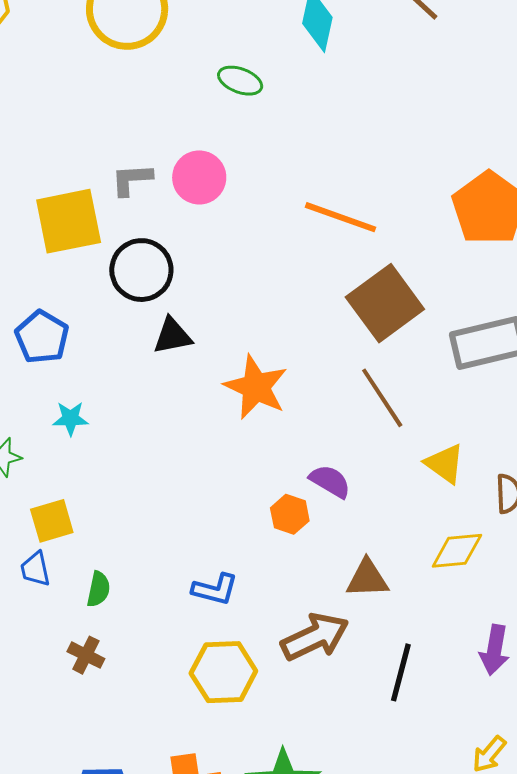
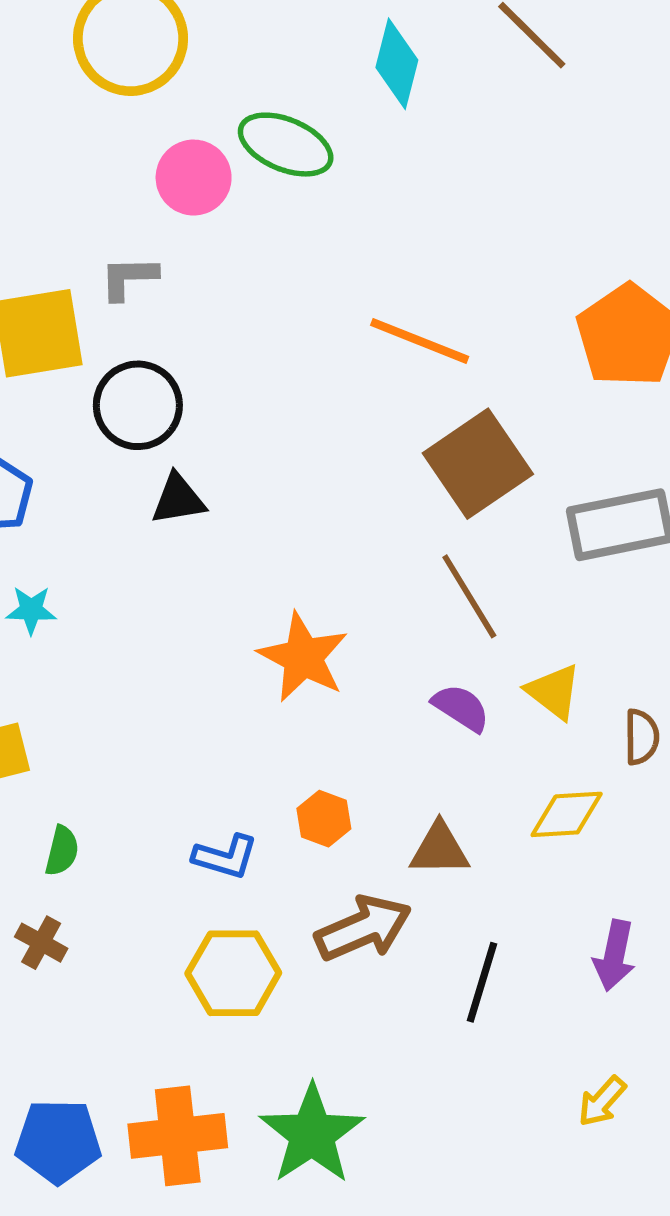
green ellipse: (240, 81) -> (286, 145), size x1.5
pink circle: (199, 177) -> (194, 178), moved
orange star: (256, 387) -> (303, 657), moved
purple semicircle: (330, 481) -> (461, 708), moved
orange hexagon: (290, 514) -> (324, 819), moved

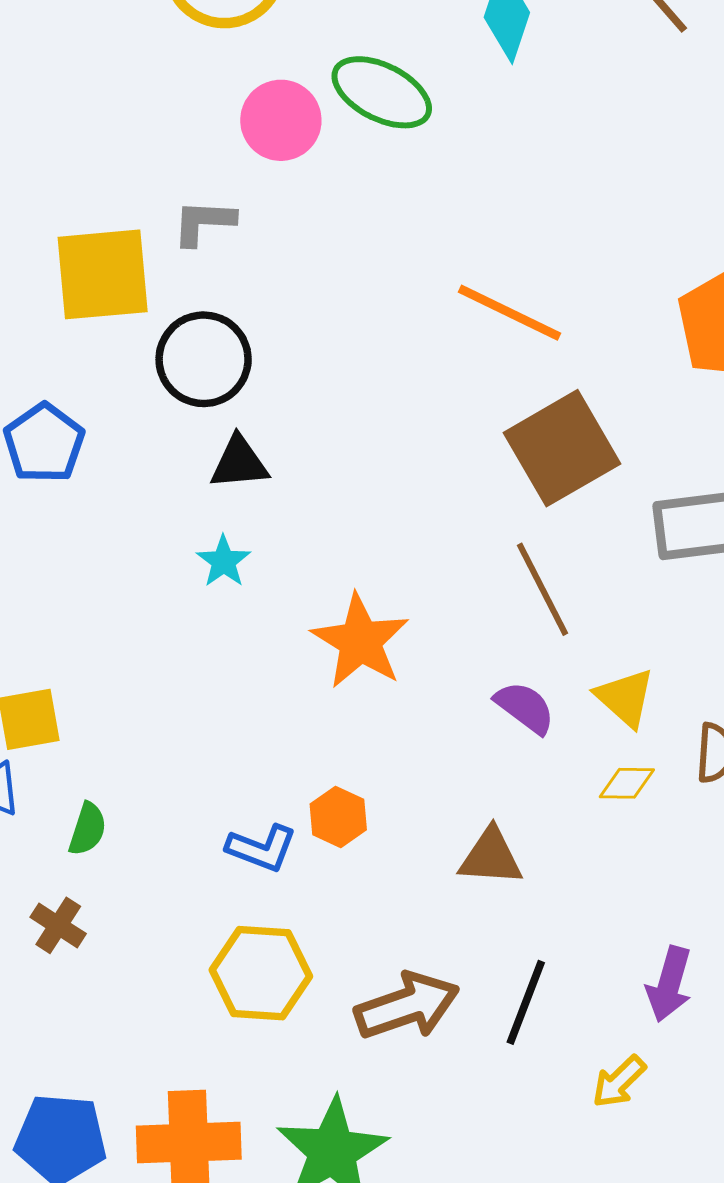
cyan star: (31, 610) -> (224, 561), moved, turned 30
yellow diamond: (567, 814) -> (627, 783), moved, size x0.7
orange hexagon: (324, 819) -> (338, 817), moved
brown arrow: (363, 928) -> (407, 1006), moved
yellow arrow: (602, 1101) -> (619, 1082), moved

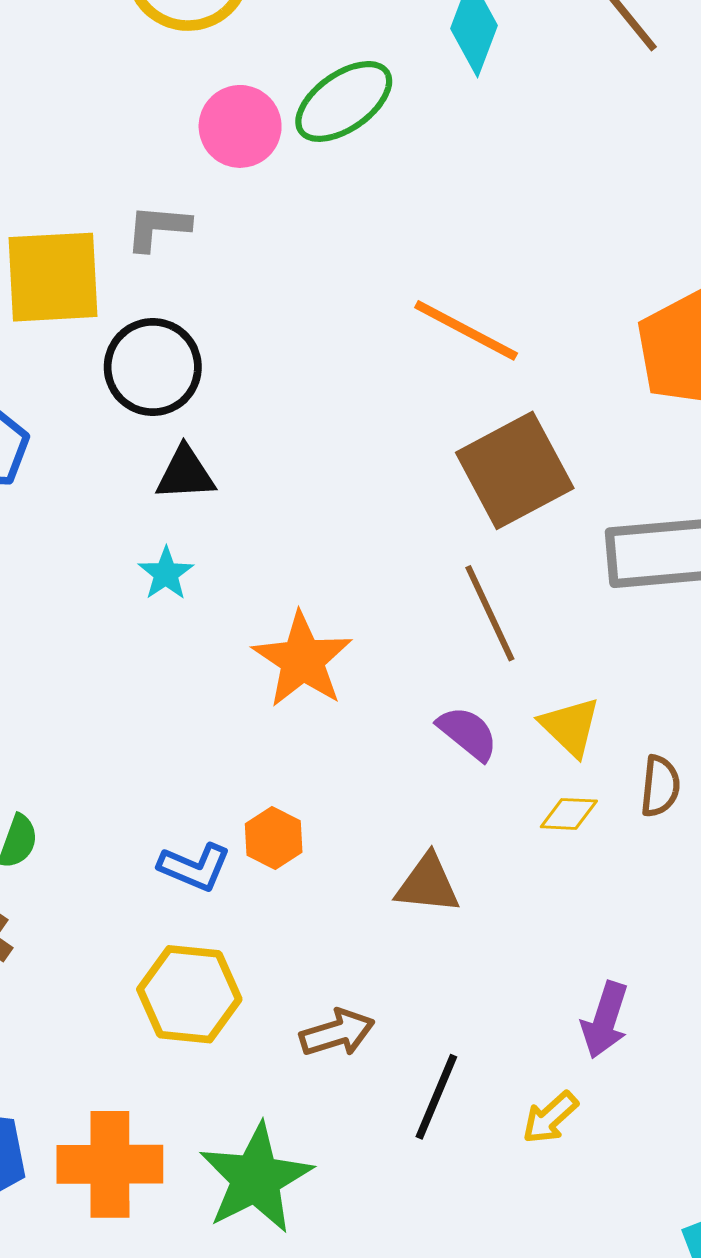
green ellipse: (382, 92) -> (344, 101), turned -64
black line: (526, 1002) -> (436, 1097), moved
brown arrow: (407, 1006) -> (337, 1033), size x0.7

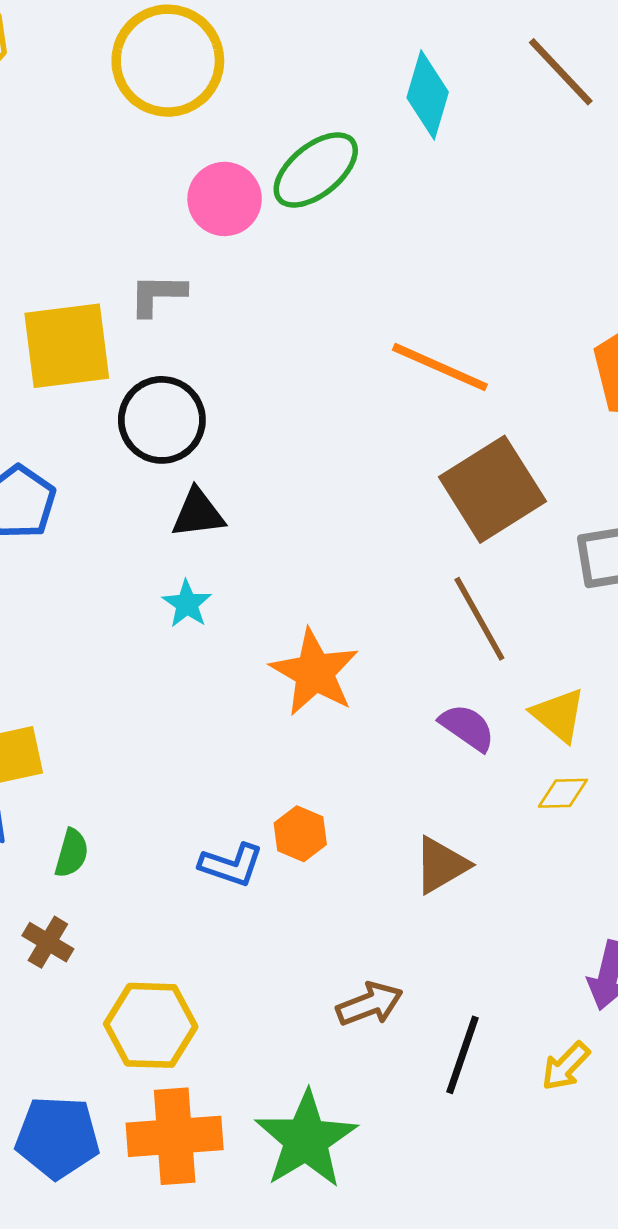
brown triangle: (428, 884) -> (441, 865), turned -32
yellow hexagon: (189, 994) -> (151, 1025), moved

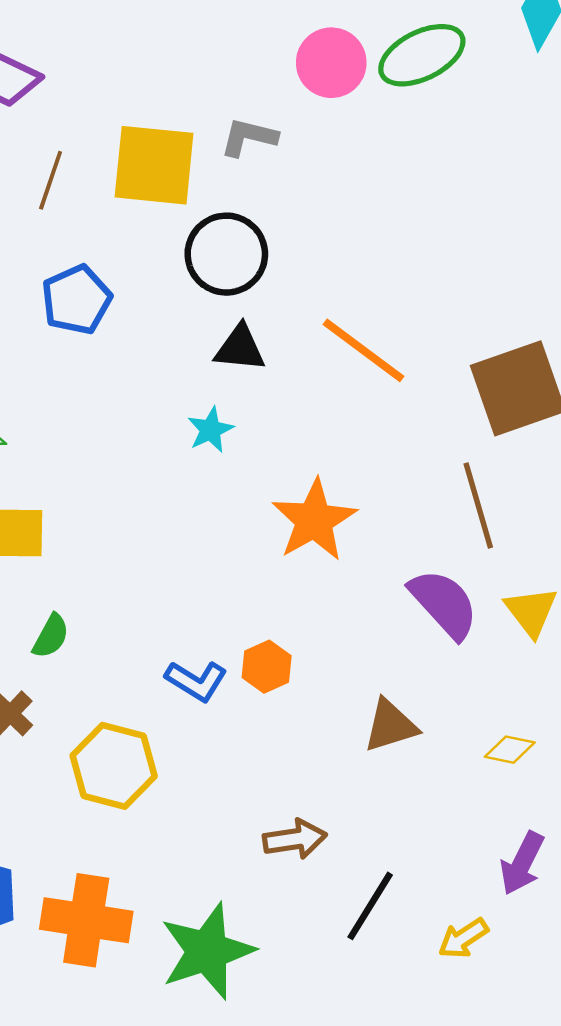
orange line: (440, 367) -> (364, 350), moved
purple semicircle: (467, 727) -> (444, 604), size x1.4
yellow diamond: (563, 793) -> (510, 750), moved
yellow hexagon: (151, 1025) -> (114, 766), moved

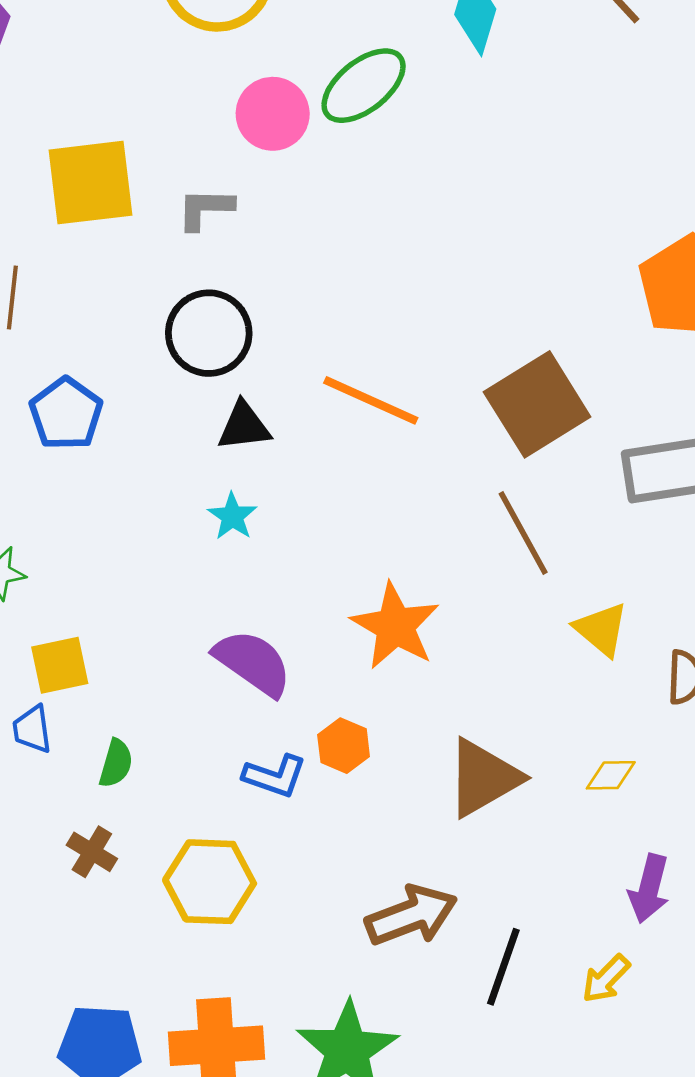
yellow square: (154, 165) -> (91, 183), moved
orange star: (314, 520) -> (395, 626), moved
purple semicircle: (444, 604) -> (253, 663), moved
brown triangle: (391, 726) -> (483, 778), size x1.4
brown arrow: (295, 839) -> (411, 915), size x1.4

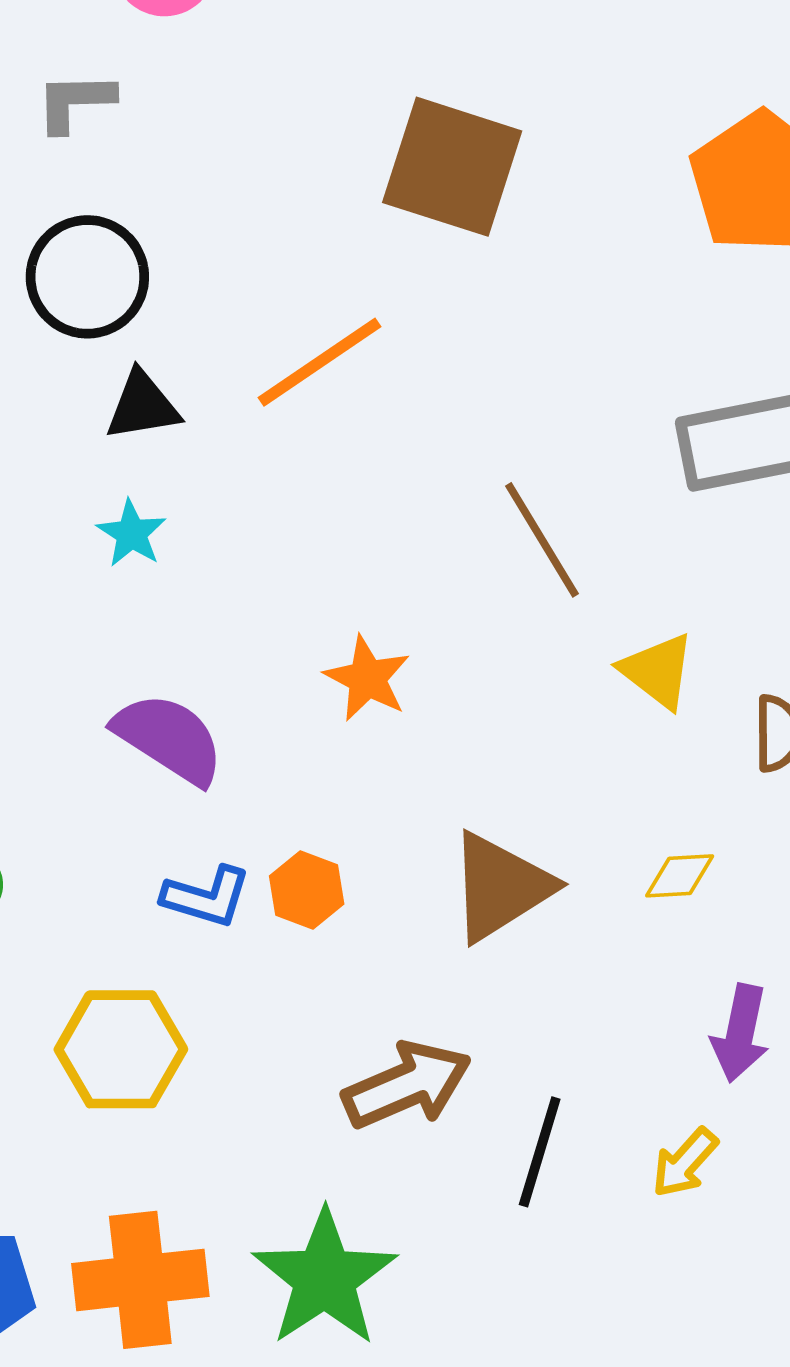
orange line: (371, 400) -> (320, 362), turned -56
brown square: (537, 404) -> (452, 167), moved, turned -38
orange star: (395, 626) -> (367, 678), size x0.7
orange hexagon: (344, 746) -> (307, 890), moved

